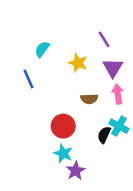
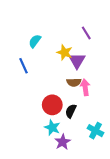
purple triangle: (113, 68) -> (77, 61), moved
pink arrow: (118, 94) -> (85, 87), moved
cyan cross: (119, 126) -> (95, 131), moved
black semicircle: (104, 135) -> (71, 111), moved

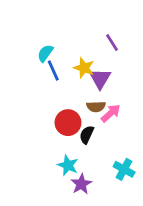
blue line: (23, 66) -> (53, 71), moved
pink arrow: (85, 87) -> (111, 113), turned 56
red circle: (52, 105) -> (68, 123), moved
black semicircle: (71, 111) -> (87, 135), moved

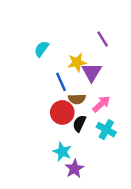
yellow star: (84, 68) -> (77, 62), turned -30
blue line: (53, 71) -> (61, 82), moved
brown semicircle: (96, 107) -> (77, 99), moved
cyan cross: (124, 169) -> (106, 130), moved

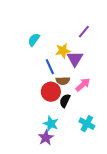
purple line: (103, 39) -> (84, 32), turned 72
cyan cross: (106, 130) -> (87, 124), moved
purple star: (74, 169) -> (46, 138), moved

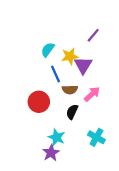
cyan semicircle: (34, 40) -> (48, 50), moved
red circle: (51, 92) -> (39, 102), moved

